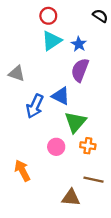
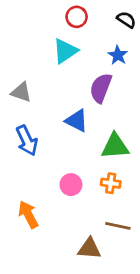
red circle: (48, 16) -> (77, 17), moved
blue star: (79, 44) -> (118, 55), moved
blue arrow: (35, 106) -> (27, 141), moved, turned -50
green triangle: (75, 122) -> (115, 146), moved, turned 45

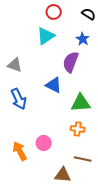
pink circle: (71, 185) -> (44, 143), moved

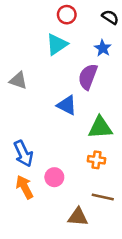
blue arrow: (19, 99) -> (23, 154), moved

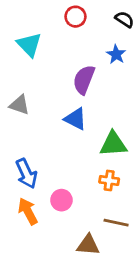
cyan triangle: (57, 44) -> (29, 45), moved, turned -40
purple semicircle: (88, 77) -> (84, 80), moved
gray triangle: (18, 80) -> (19, 105), moved

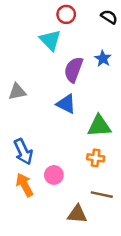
cyan triangle: (29, 45) -> (50, 40), moved
blue star: (116, 54) -> (103, 59), moved
gray triangle: (19, 105) -> (17, 92), turned -30

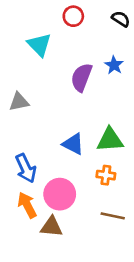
cyan triangle: (50, 40) -> (39, 45), moved
blue triangle: (66, 104) -> (73, 144), moved
pink circle: (54, 175) -> (60, 194), size x1.5
brown triangle: (77, 214) -> (52, 227), moved

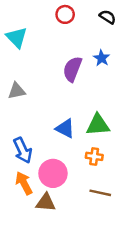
cyan triangle: (39, 45) -> (17, 38), moved

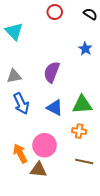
purple semicircle: (72, 69) -> (52, 72), moved
blue arrow: (23, 150) -> (21, 104), moved

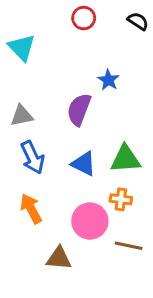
blue star: (85, 49) -> (108, 80), moved
pink circle: (45, 145) -> (90, 221), moved
orange arrow: (20, 153) -> (31, 209), moved

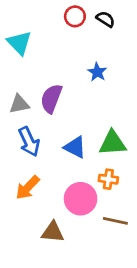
black semicircle: (138, 21) -> (106, 19), moved
purple semicircle: (79, 109) -> (51, 98), moved
orange arrow: (31, 209) -> (28, 188), turned -108

